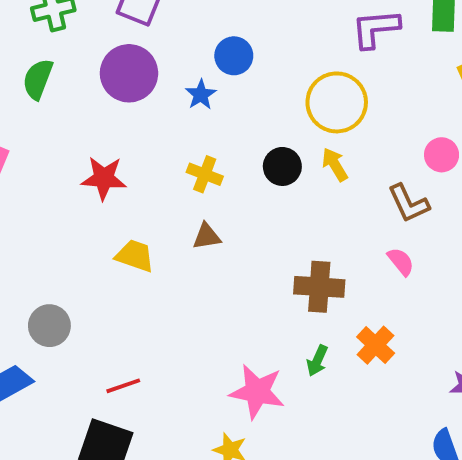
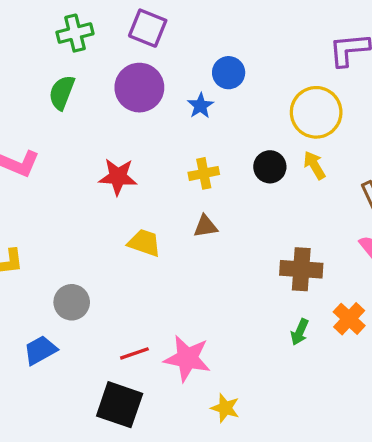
yellow cross: (205, 174) -> (204, 173), turned -32
pink star: (257, 392) -> (187, 358), moved

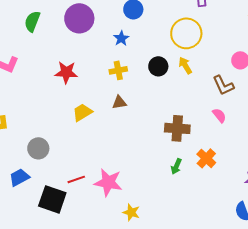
blue star: (200, 106) -> (121, 38), moved
yellow trapezoid: (144, 243) -> (82, 112), turned -50
black square: (120, 405) -> (52, 199), moved

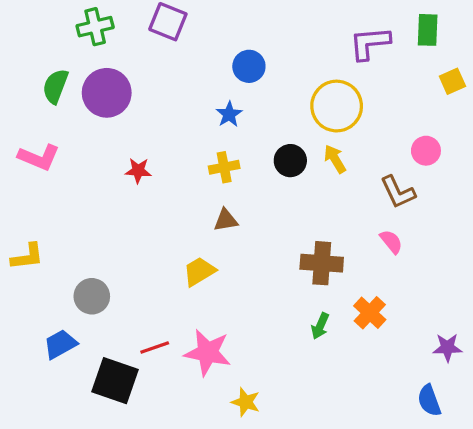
purple circle: (79, 18) -> (107, 93), moved
green semicircle: (32, 21) -> (55, 86), moved
red star: (66, 72) -> (138, 171), size x0.7
yellow trapezoid: (82, 112) -> (199, 271), moved

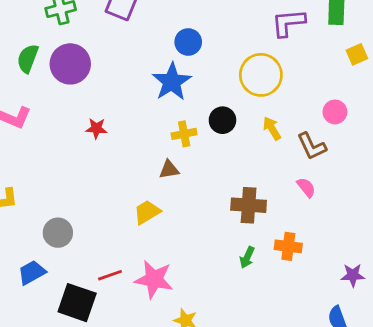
blue star: (229, 114) -> (172, 82), size x1.8
yellow arrow: (335, 159) -> (272, 128), moved
yellow cross: (224, 167) -> (184, 134), moved
orange cross: (370, 313) -> (288, 246), turned -36

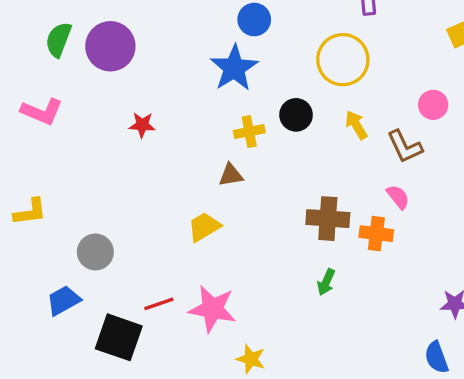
orange cross: (288, 246) -> (376, 234), moved

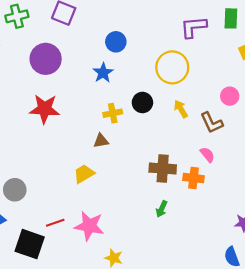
purple circle: (110, 46) -> (46, 59), moved
blue star: (234, 68) -> (103, 73), size x0.7
red star: (142, 125) -> (45, 109), size x1.8

